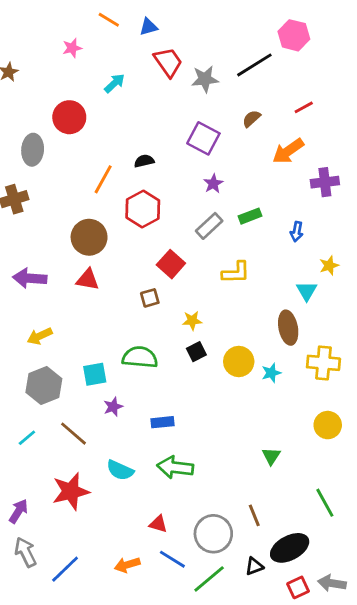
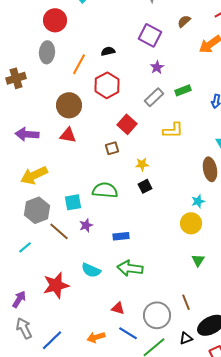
gray ellipse: (33, 150) -> (47, 52), moved
yellow arrow: (40, 336) -> (34, 175), size x1.5
yellow circle: (239, 361) -> (191, 223), moved
brown line: (74, 434) -> (59, 231), moved

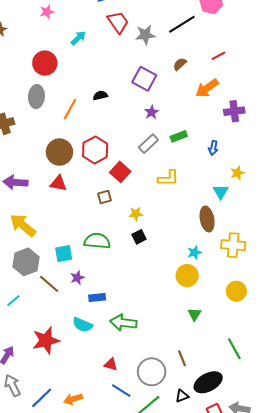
red hexagon: (107, 85) -> (95, 150), moved
yellow arrow: (34, 175) -> (23, 225), turned 64
blue rectangle: (121, 236) -> (97, 297), moved
orange arrow: (96, 337) -> (73, 399), moved

